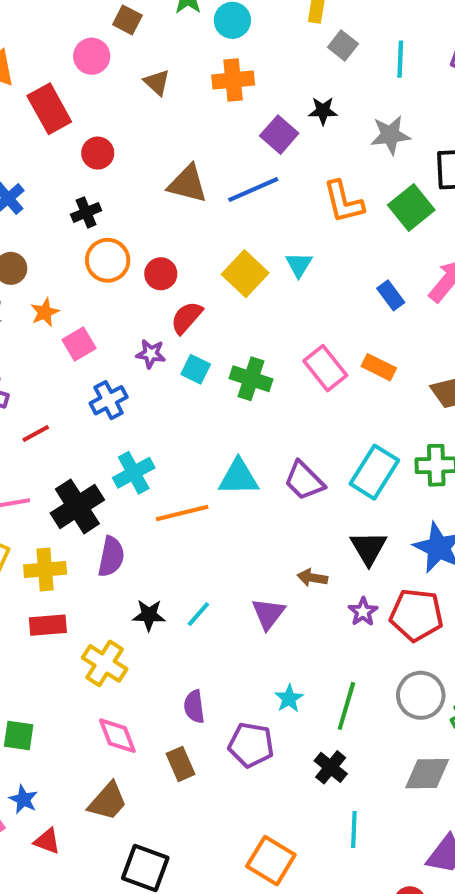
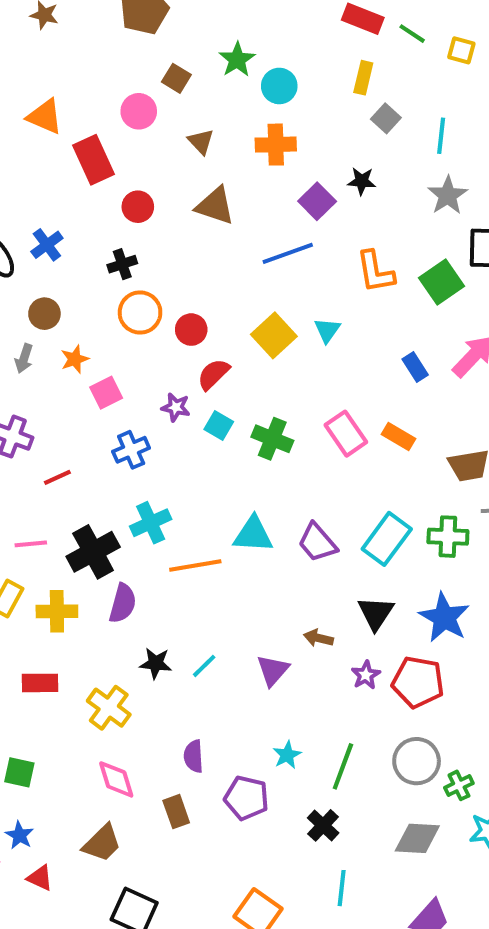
gray star: (390, 135) -> (448, 195), moved, turned -30
brown triangle: (188, 184) -> (215, 206), moved
red rectangle: (48, 625) -> (40, 683), moved

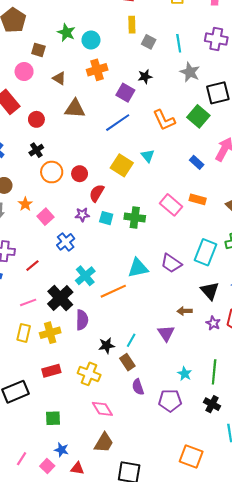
brown rectangle: (176, 812) -> (127, 362), moved

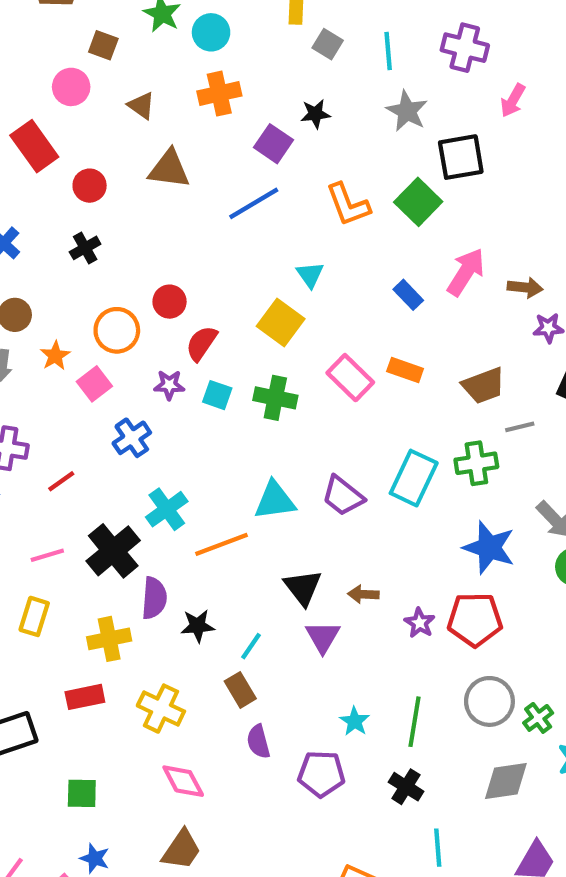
yellow square: (122, 165) -> (281, 323), moved
orange circle: (52, 172) -> (117, 330), moved
black triangle: (210, 291) -> (303, 588), moved
yellow cross: (50, 333) -> (109, 639), moved
black star: (107, 345) -> (198, 626), moved

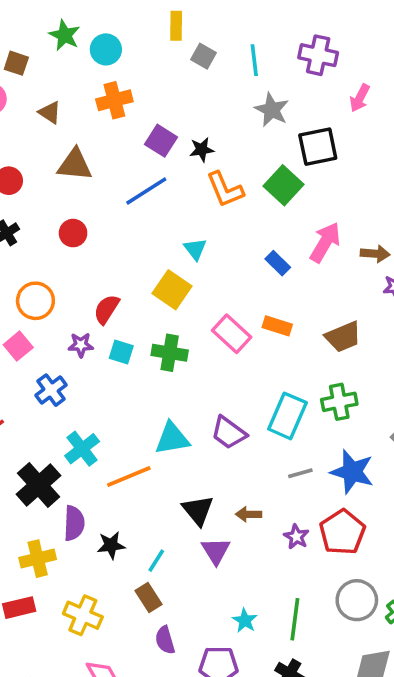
black star: (315, 114) -> (202, 150), moved
red circle: (170, 302) -> (73, 233), moved
gray line: (520, 427) -> (300, 473), moved
red pentagon: (475, 619) -> (342, 532), turned -30

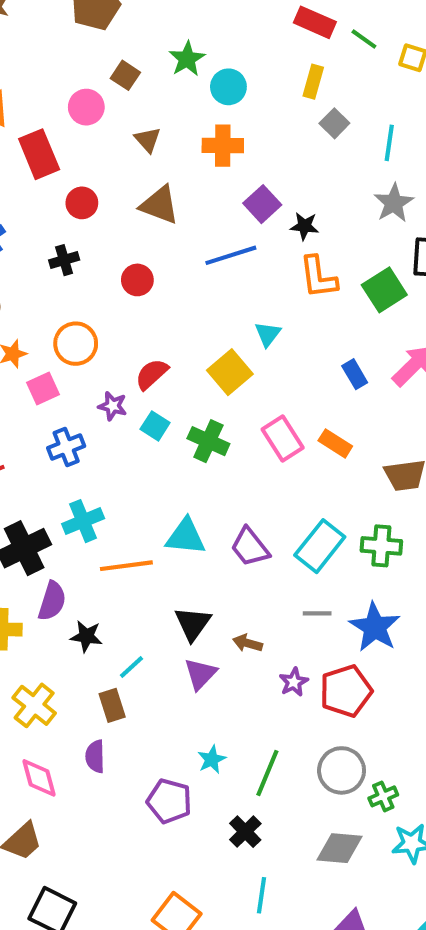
purple semicircle: (165, 640) -> (95, 756), moved

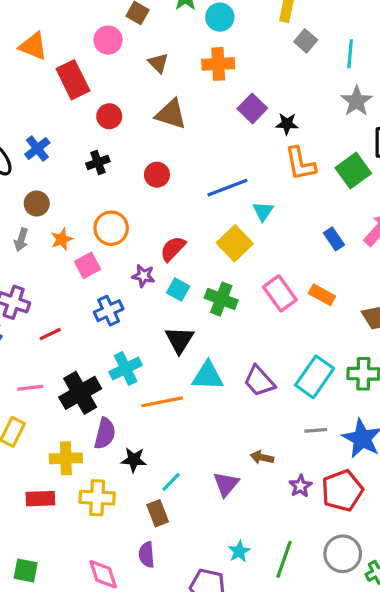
blue line: (231, 255) -> (227, 188), moved
black triangle: (193, 624) -> (179, 340), moved
yellow cross: (34, 705) -> (97, 498), moved, turned -32

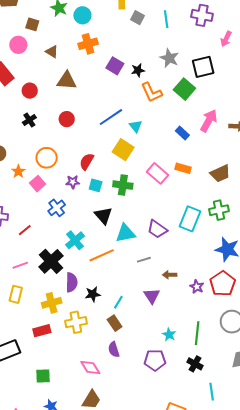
gray star: (357, 101) -> (169, 58), moved
gray line: (316, 430) -> (144, 260), moved

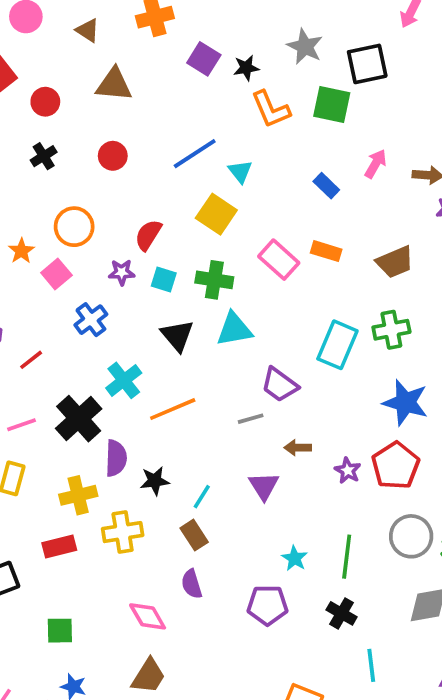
green square: (184, 89) -> (332, 104), turned -30
pink arrow: (209, 121) -> (376, 164), size x0.7
purple trapezoid: (157, 229) -> (280, 385), moved
cyan triangle: (125, 233) -> (234, 329), moved

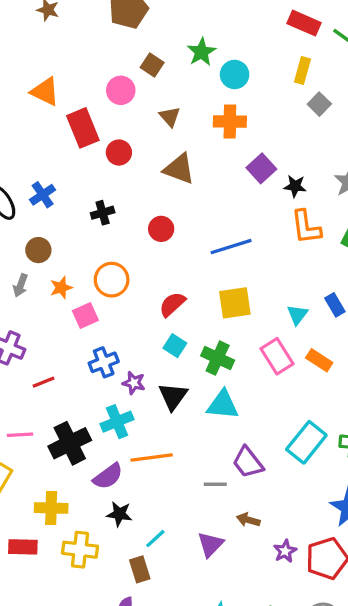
red circle: (45, 102) -> (119, 153), moved
cyan triangle: (240, 172) -> (297, 315), moved
yellow square: (216, 214) -> (235, 303), turned 32
purple star: (122, 272) -> (134, 383), moved
purple semicircle: (116, 458) -> (108, 476), moved, turned 36

